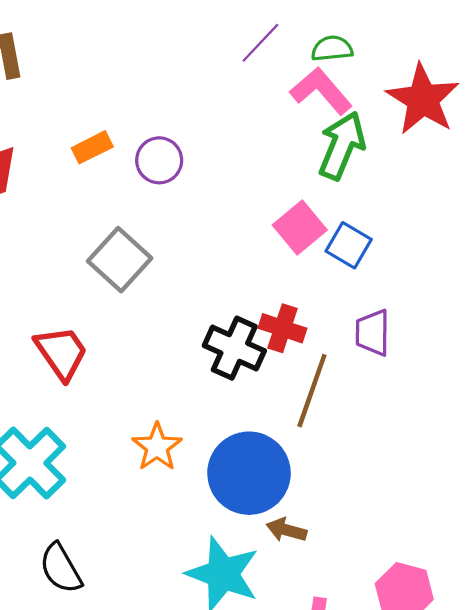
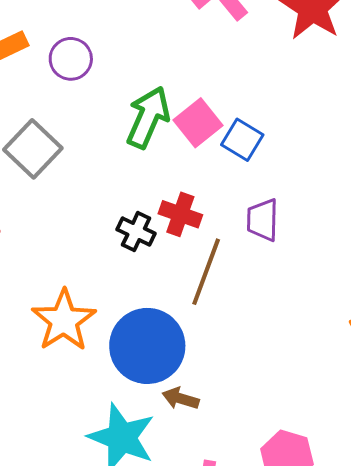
green arrow: (342, 146) -> (148, 117), moved
black cross: (234, 348) -> (136, 232), size x0.7
orange star: (157, 447) -> (64, 320), size x1.4

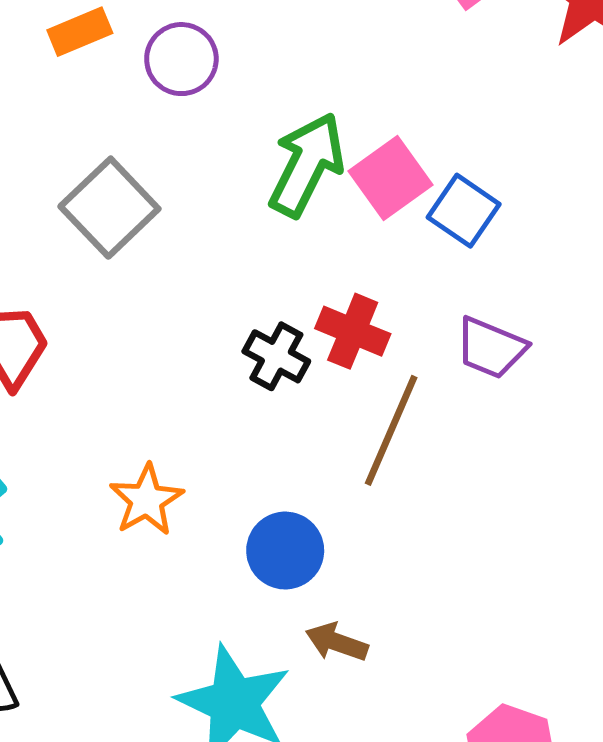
purple trapezoid: (263, 220) -> (491, 348), turned -72
orange star: (64, 320) -> (146, 500), size x0.7
blue circle: (147, 346) -> (285, 551), size x0.6

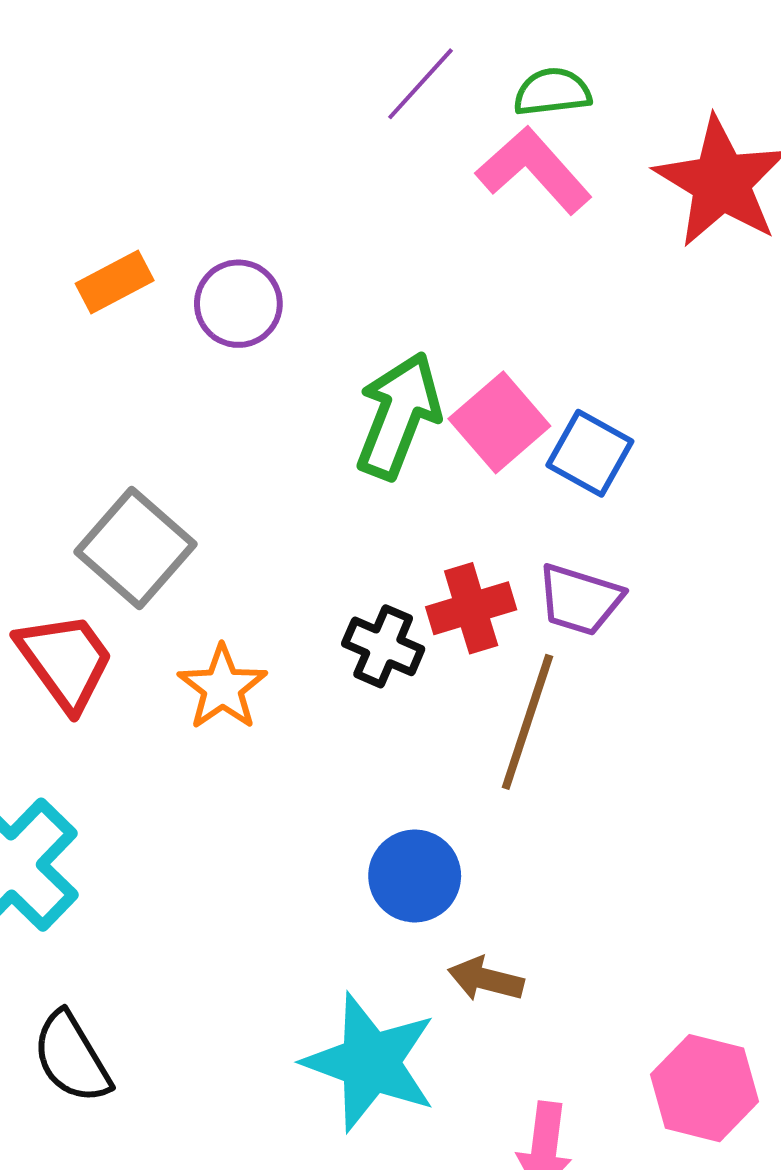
gray square: (109, 208) -> (135, 548), moved
red cross: (353, 331) -> (471, 608), turned -34
purple trapezoid: (491, 348) -> (580, 600), moved
orange star: (146, 500) -> (222, 688), moved

